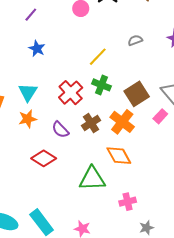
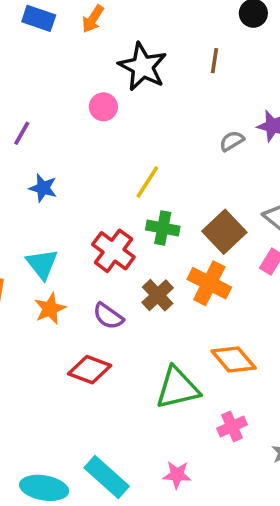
gray semicircle: (135, 40) -> (232, 141), moved
orange diamond: (119, 156) -> (234, 359), moved
pink cross: (128, 202) -> (232, 426), moved

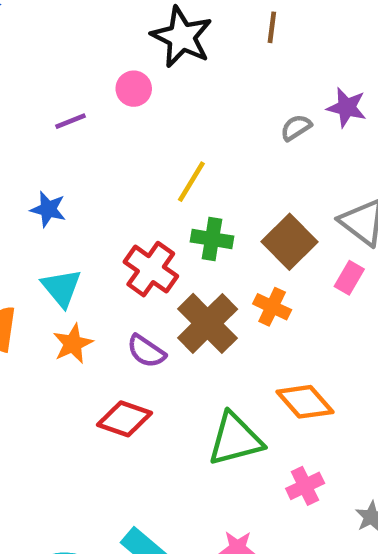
purple line: (22, 133) -> (70, 121), moved, turned 40
blue star: (43, 188) -> (48, 209), moved
orange cross: (209, 283) -> (272, 307), size x0.7
brown cross: (158, 295) -> (208, 323), size x1.5

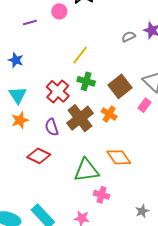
purple semicircle: (146, 351) -> (52, 127), turned 30
pink cross: (305, 486) -> (102, 195), moved, turned 35

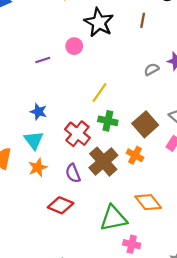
blue star: (16, 60) -> (39, 112), moved

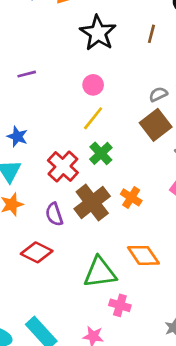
pink circle: (74, 46) -> (93, 85), moved
green cross: (108, 121) -> (101, 153), turned 30
brown square: (145, 124) -> (156, 125), moved

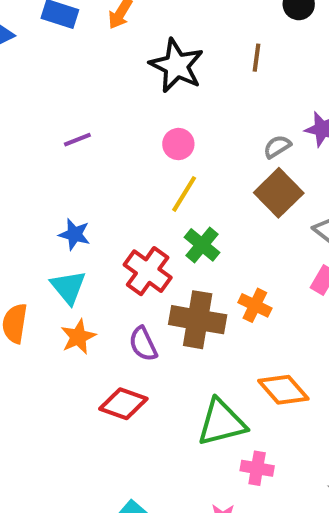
brown cross: (92, 203) -> (198, 320), turned -36

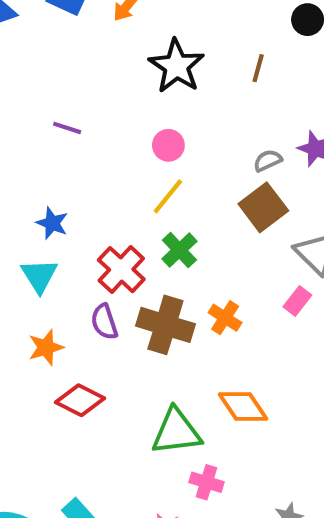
purple line: (77, 140) -> (67, 128), turned 32
orange star: (78, 337) -> (46, 347), moved
purple semicircle: (143, 344) -> (104, 322), moved

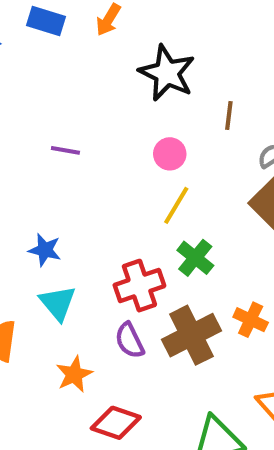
brown line: (258, 68) -> (229, 116), moved
blue star: (52, 223) -> (45, 250), moved
red cross: (121, 270) -> (139, 286), turned 36
brown cross: (165, 325) -> (192, 335), turned -36

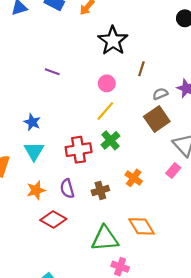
brown cross: (192, 335) -> (100, 190), moved, size x0.6
purple semicircle: (130, 340) -> (67, 189), moved

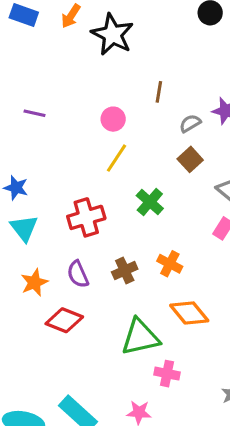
black star: (113, 41) -> (112, 34), moved
brown square: (157, 119) -> (190, 159), size x0.7
green cross: (110, 140) -> (150, 202), moved
orange cross: (134, 178) -> (170, 264), moved

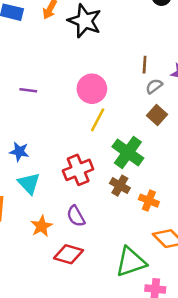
brown line: (159, 92) -> (145, 65), moved
pink circle: (113, 119) -> (92, 89), size x1.5
green cross: (150, 202) -> (128, 152), size x1.4
brown cross: (125, 270) -> (120, 186), moved, turned -30

